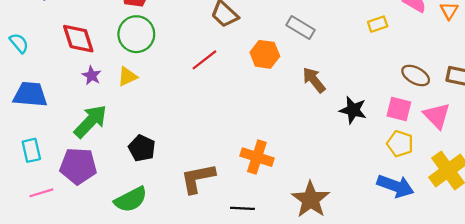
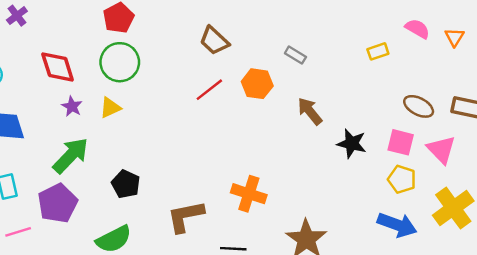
gray rectangle: (301, 27) -> (295, 55), size x0.7
red line: (204, 60) -> (209, 90), moved
purple pentagon: (78, 166) -> (58, 203), turned -30

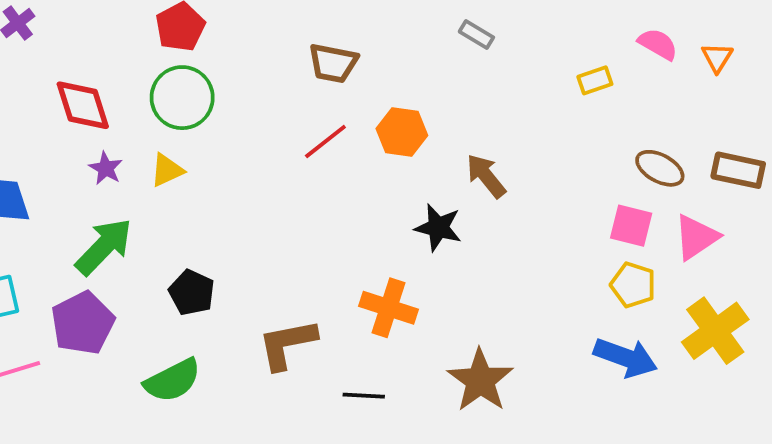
brown trapezoid: (214, 41) -> (333, 63), turned -32
gray rectangle: (295, 55) -> (476, 35), moved
black star: (352, 143) -> (438, 228), moved
pink triangle: (441, 149) -> (696, 237), turned 40

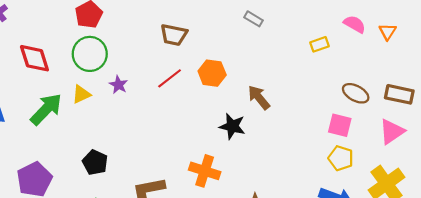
purple star: (106, 168) -> (118, 85), moved
pink triangle: (696, 237) -> (392, 132), moved
green arrow: (104, 247) -> (46, 109), moved

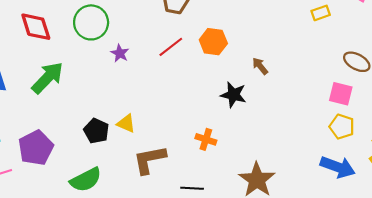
yellow triangle: (81, 94) -> (126, 123), moved, turned 48
brown arrow: (259, 98) -> (260, 66), size x0.7
orange cross: (205, 171) -> (206, 139), size x0.7

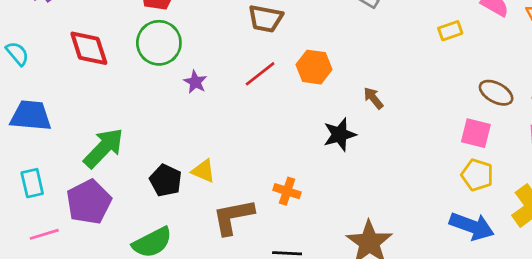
green arrow: (47, 78) -> (104, 148), moved
black star: (233, 95) -> (340, 135), turned -30
orange cross: (206, 139) -> (287, 191), moved

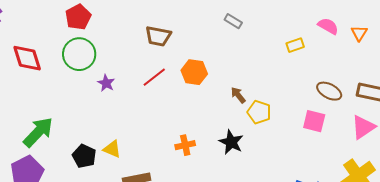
black star: (340, 135) -> (231, 142), moved, turned -30
yellow pentagon: (477, 175) -> (259, 112), moved
orange cross: (287, 191) -> (185, 145), moved, turned -30

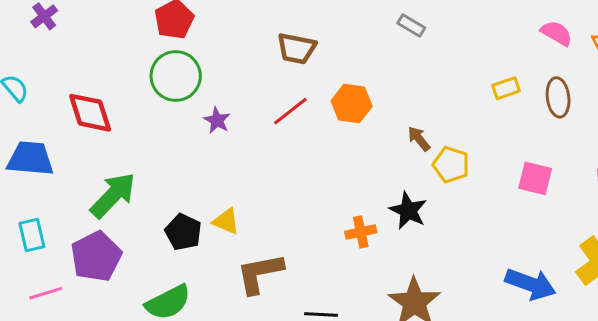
yellow rectangle: (295, 45) -> (506, 88), moved
red diamond: (27, 58) -> (90, 113), moved
brown ellipse: (329, 91) -> (558, 97), moved, turned 55
orange cross: (185, 145) -> (361, 232), moved

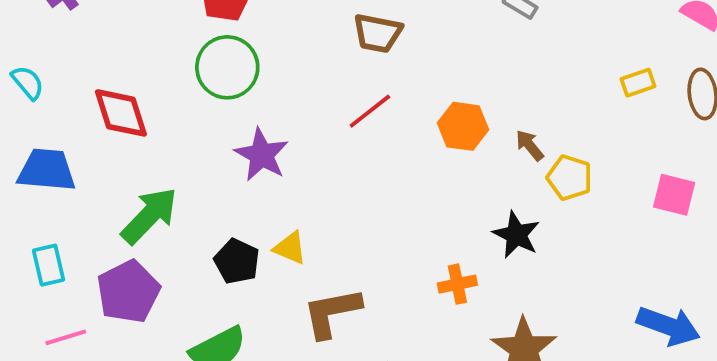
orange hexagon: (352, 104) -> (463, 126), moved
purple star: (217, 120) -> (262, 155), moved, size x1.6
orange cross: (361, 232) -> (457, 284), moved

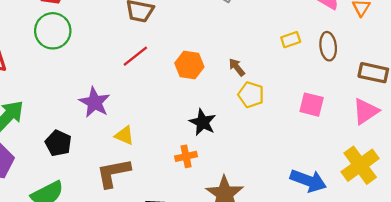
brown arrow: (530, 145) -> (237, 67), moved
purple star: (262, 155) -> (95, 102), moved
black star: (516, 235) -> (203, 122), moved
yellow triangle: (290, 248) -> (124, 135), moved

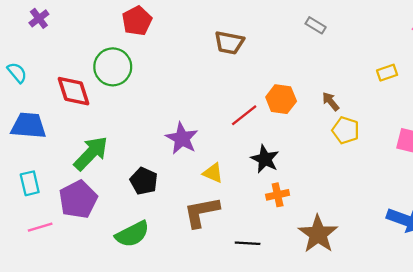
green circle: (53, 31) -> (113, 67), moved
red line: (135, 56) -> (244, 115), moved
black star: (203, 122) -> (265, 159), moved

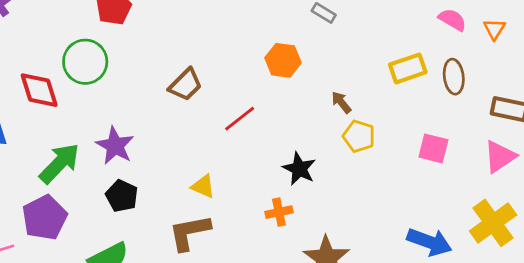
brown trapezoid: (229, 43) -> (185, 85), moved, turned -56
yellow rectangle: (387, 73) -> (408, 68), size x1.5
orange hexagon: (281, 99) -> (283, 60), moved
purple star: (182, 138) -> (115, 146), moved
black star: (265, 159) -> (299, 169), moved

